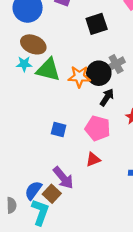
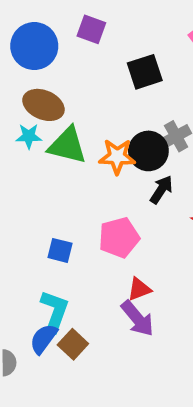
pink pentagon: (98, 128) -> (119, 238), moved, turned -30
blue square: (59, 129) -> (60, 250), moved
purple arrow: (63, 178) -> (137, 319), moved
cyan L-shape: (40, 212) -> (55, 311), moved

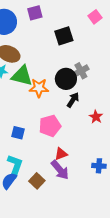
purple square: (91, 29) -> (35, 13), turned -35
orange star: (117, 156) -> (39, 88), moved
brown square: (73, 344) -> (37, 181), moved

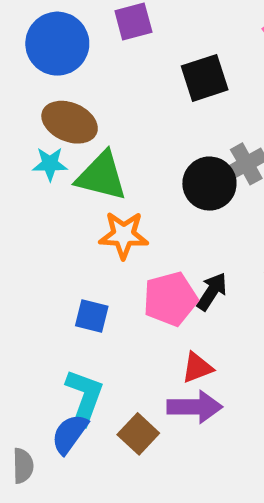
orange star: (39, 88) -> (124, 235), moved
black arrow: (73, 100) -> (212, 292), moved
purple arrow: (60, 170) -> (195, 407), turned -50

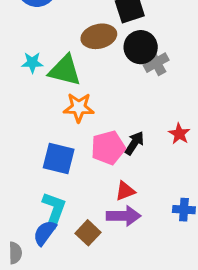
brown ellipse: (70, 122) -> (99, 36), moved, turned -36
black circle: (209, 184) -> (141, 47), moved
blue square: (92, 316) -> (59, 159), size x1.5

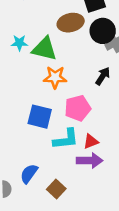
black arrow: (134, 143) -> (103, 76), moved
cyan L-shape: (54, 210) -> (66, 139), moved, turned 64
brown square: (88, 233) -> (56, 189), moved

